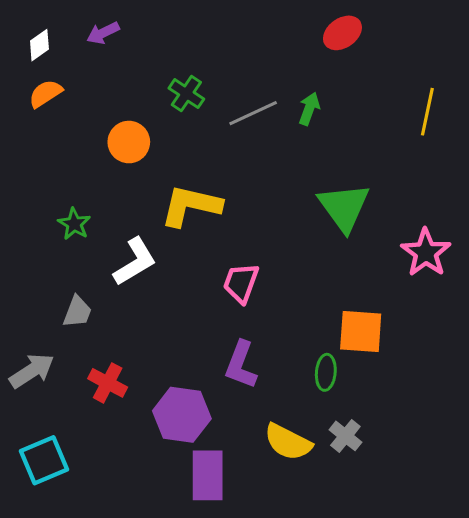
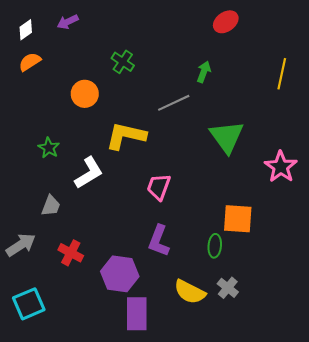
gray line: (253, 113) -> (174, 103), moved

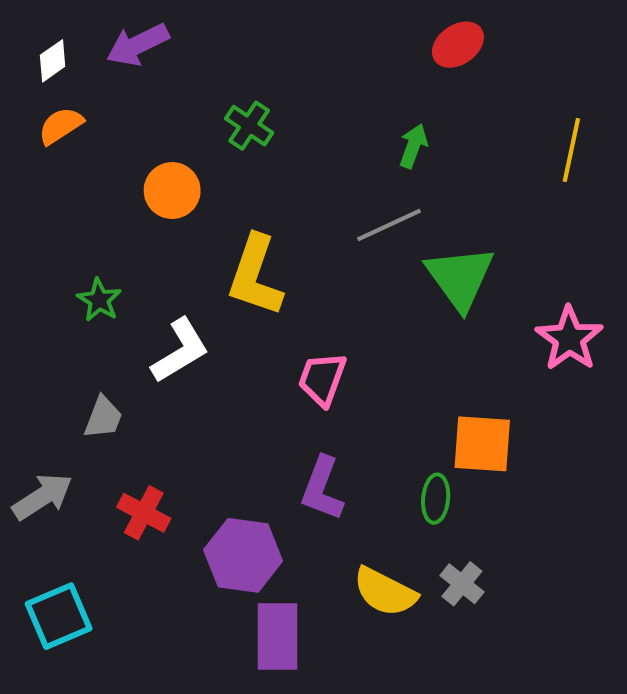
purple arrow: (68, 22) -> (138, 45), size x1.4
gray line: (174, 103) -> (389, 225), moved
yellow L-shape: (126, 136) -> (255, 276), turned -84

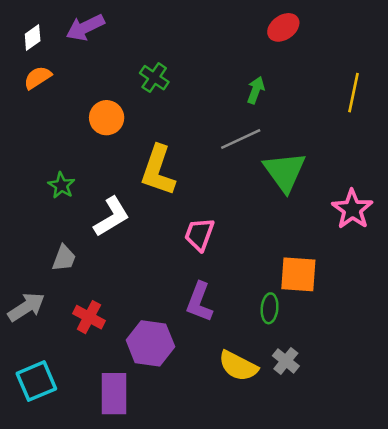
purple rectangle: (278, 636) -> (114, 394), moved

